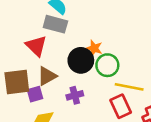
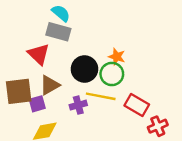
orange star: (94, 48) -> (117, 57), moved
yellow line: (129, 87) -> (101, 96), moved
red rectangle: (121, 106) -> (137, 105), moved, turned -35

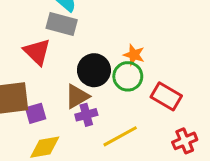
brown triangle: (50, 85) -> (77, 96), moved
yellow line: (101, 96) -> (120, 136), moved, turned -40
red rectangle: (137, 105) -> (166, 96), moved

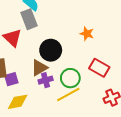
gray rectangle: (62, 24) -> (29, 19), turned 54
orange star: (134, 55) -> (87, 34), moved
green circle: (128, 76) -> (70, 78), moved

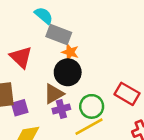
gray rectangle: (29, 19) -> (59, 34), moved, turned -48
orange star: (87, 34) -> (70, 52), moved

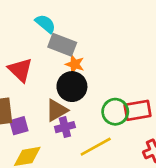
red rectangle: (127, 94) -> (138, 110), turned -40
green circle: (92, 106) -> (115, 112), moved

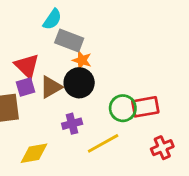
cyan semicircle: (45, 24) -> (52, 19), turned 85
brown triangle: (57, 110) -> (51, 87), moved
purple square: (19, 126) -> (25, 87), moved

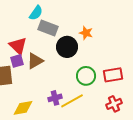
orange star: (82, 60) -> (86, 33), moved
black circle: (79, 83) -> (67, 47), moved
red rectangle: (145, 107) -> (113, 75), moved
purple cross: (72, 124) -> (55, 98), moved

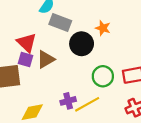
purple square: (17, 61) -> (26, 59), turned 32

